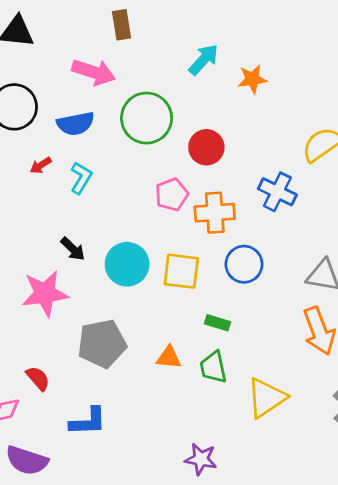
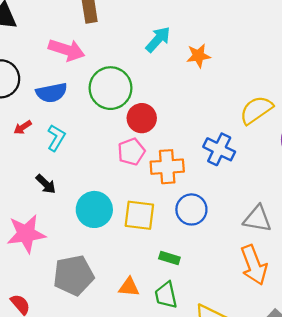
red circle: (206, 147) -> (142, 118), moved
black arrow: (73, 249) -> (46, 184), moved

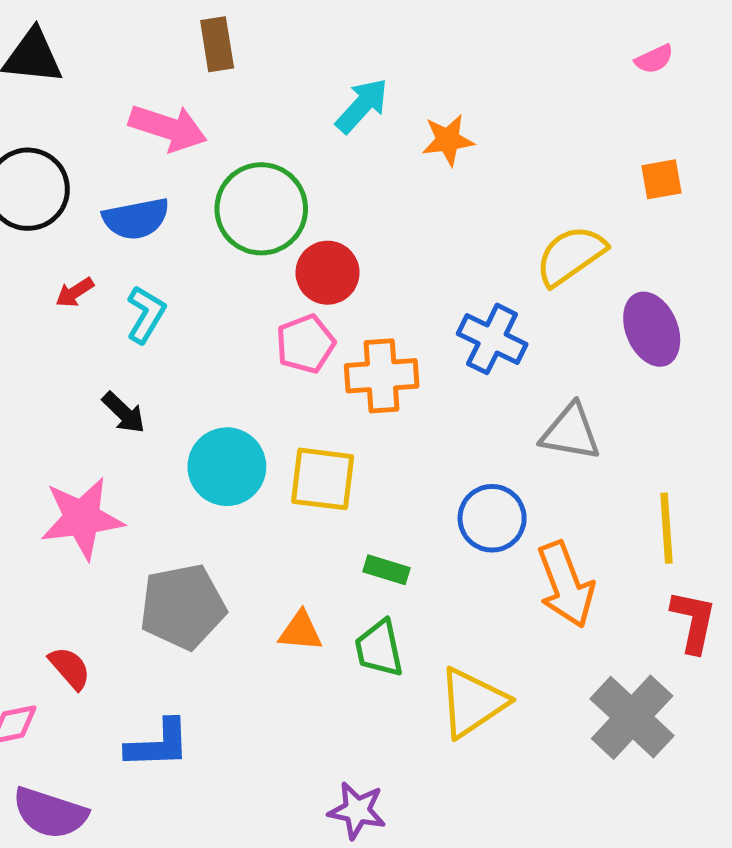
blue circle: (191, 209) -> (492, 518), moved
gray triangle: (257, 219) -> (571, 432), moved

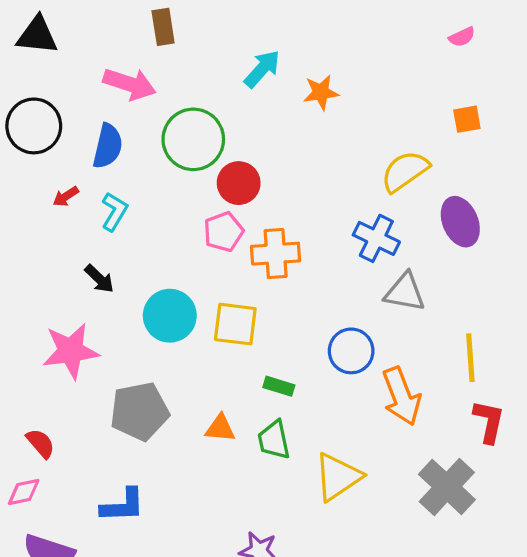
blue semicircle: (136, 219) -> (108, 146), turned -66
blue cross: (492, 339) -> (376, 238), moved
red semicircle: (70, 668) -> (40, 443), moved

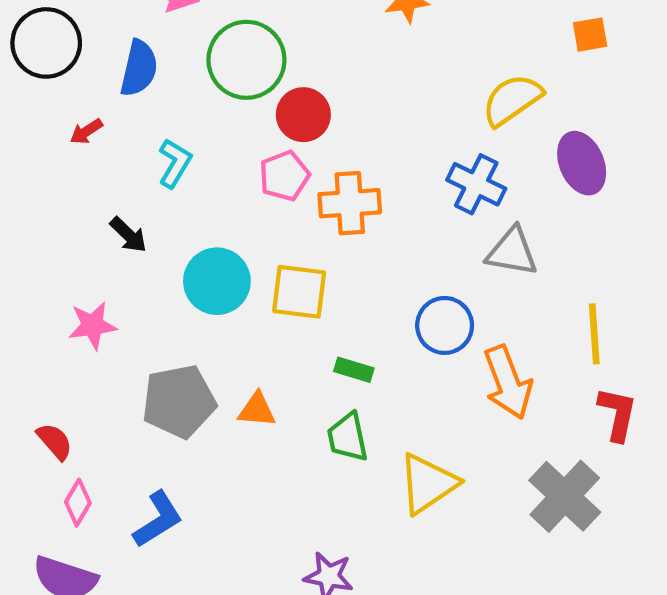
cyan L-shape: (114, 212) -> (175, 163), moved
pink star: (71, 351) -> (93, 325), size x0.7
orange triangle: (220, 428) -> (257, 410), moved
pink diamond: (24, 492) -> (78, 503), moved, turned -48
blue L-shape: (123, 505) -> (158, 519), turned -30

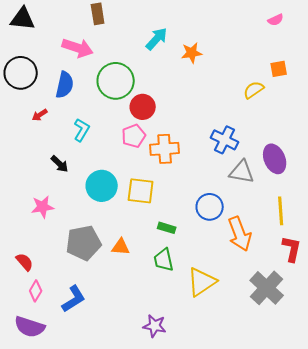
yellow semicircle: (512, 100) -> (254, 90), moved, size x0.7
purple ellipse: (582, 163) -> (275, 159), moved

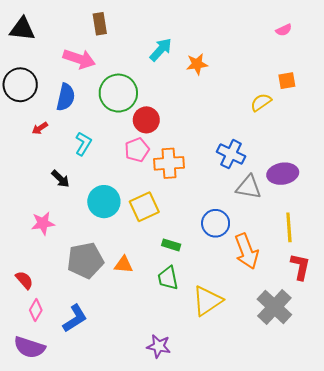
purple ellipse: (275, 159) -> (283, 174), turned -76
yellow square: (141, 191) -> (144, 207), turned -32

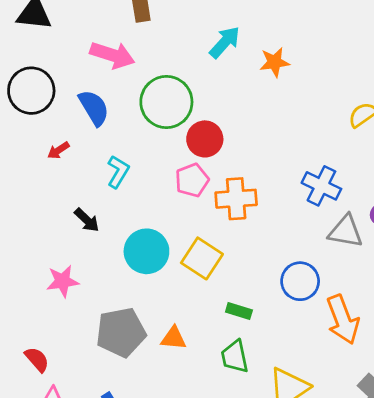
blue semicircle: (66, 97) -> (94, 108), turned -44
yellow square: (144, 207) -> (202, 258), turned -32

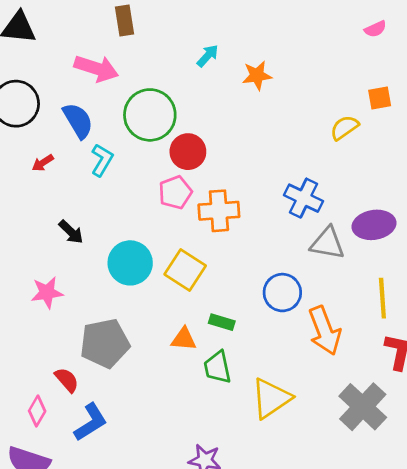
cyan arrow: (225, 42) -> (208, 56), size x0.7
cyan L-shape: (118, 172) -> (102, 160), moved
orange triangle: (174, 338) -> (184, 339), moved
red semicircle: (37, 359) -> (67, 380), moved

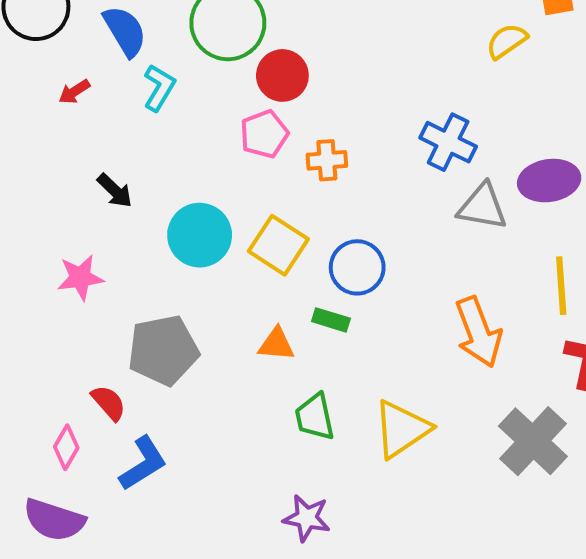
orange cross: (219, 211) -> (327, 160), size x0.7
blue circle: (282, 293) -> (357, 267), moved
green trapezoid: (218, 367) -> (315, 417), moved

